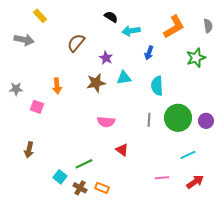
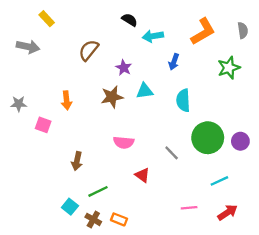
gray line: (149, 120) -> (172, 153), moved, turned -48
brown arrow: (29, 150) -> (77, 161), moved

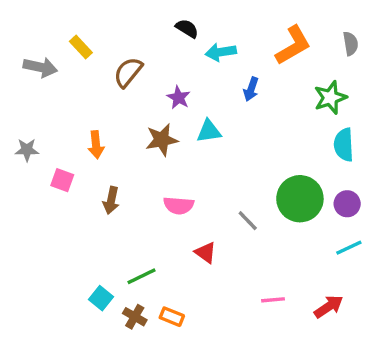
yellow rectangle: (47, 19) -> (81, 47), moved
cyan semicircle: (183, 100) -> (344, 145), moved
brown arrow: (77, 161) -> (111, 200), moved
cyan line: (219, 181) -> (349, 248), moved

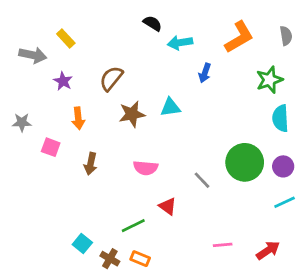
brown semicircle: (128, 72) -> (111, 78), moved
purple star: (179, 98) -> (63, 81), moved
green line: (141, 276) -> (133, 226), moved

